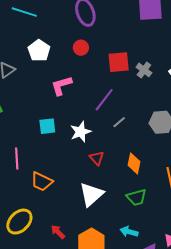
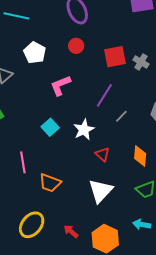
cyan square: (47, 126) -> (50, 127), turned -30

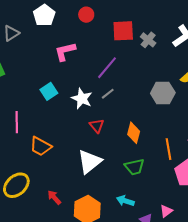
gray line: (121, 116) -> (108, 94), moved
white star: (84, 130) -> (82, 99), turned -30

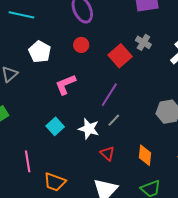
red square: (123, 31) -> (120, 56), turned -30
gray cross: (148, 40) -> (143, 42), moved

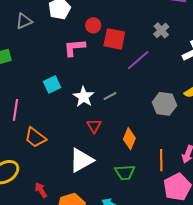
red circle: (81, 45) -> (93, 25), moved
red square: (120, 56) -> (114, 39), moved, turned 35
purple line: (109, 95) -> (138, 60), moved

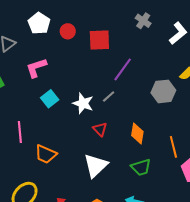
red circle: (93, 25) -> (68, 31), moved
pink L-shape: (74, 48) -> (36, 68), moved
purple line: (138, 60) -> (123, 69), moved

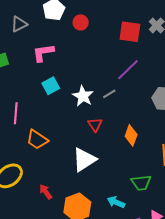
red square: (99, 40) -> (130, 32), moved
green trapezoid: (141, 167) -> (141, 183), moved

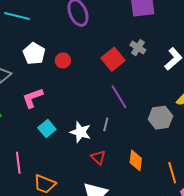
red square: (130, 32) -> (113, 59), turned -35
purple line: (128, 70) -> (119, 97), turned -65
gray line: (109, 94) -> (106, 124), turned -32

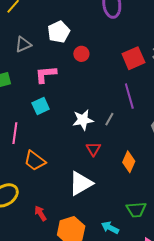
red circle: (63, 60) -> (81, 54), moved
cyan square: (47, 129) -> (41, 106), moved
white star: (80, 132) -> (83, 120), turned 30

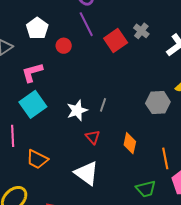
purple line: (129, 96) -> (86, 24), moved
cyan square: (41, 106) -> (33, 104), size x1.5
white triangle: (81, 183) -> (87, 173), turned -44

